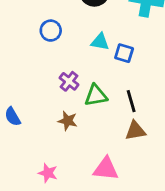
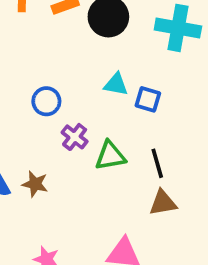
blue circle: (51, 31) -> (46, 101), moved
brown star: (68, 121) -> (35, 184), moved

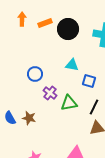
blue square: (148, 99) -> (89, 81), moved
black line: (157, 163) -> (94, 107), turned 42

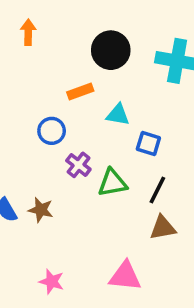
orange rectangle: (45, 23) -> (80, 91), moved

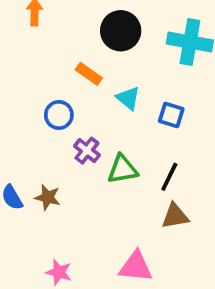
orange rectangle: (80, 91) -> (89, 74), turned 55
cyan triangle: (118, 115) -> (128, 98), turned 30
blue square: (148, 143) -> (171, 115), moved

